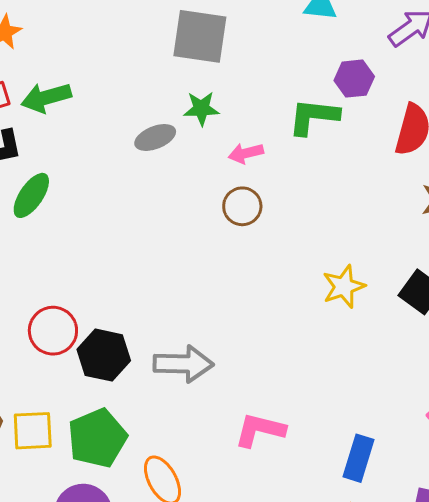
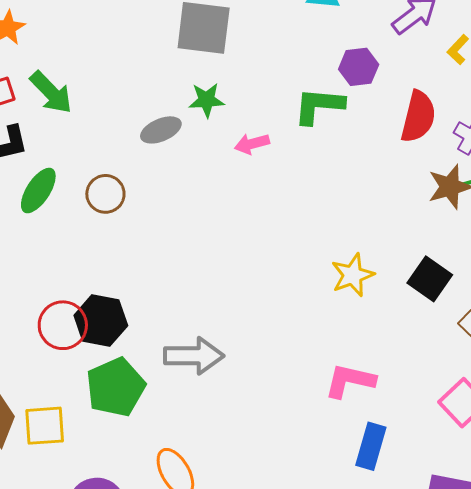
green arrow: (46, 98) -> (51, 92), turned -117
brown circle: (242, 206) -> (105, 194), moved
black hexagon: (104, 355) -> (101, 320), moved
pink L-shape: (260, 430) -> (350, 381), moved
green pentagon: (97, 438) -> (116, 387), moved

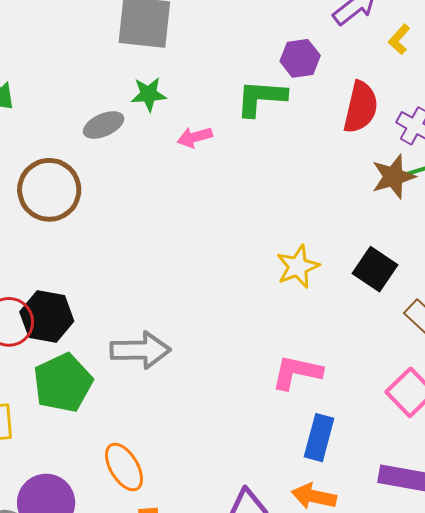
brown circle: (105, 194) -> (49, 190), size x1.6

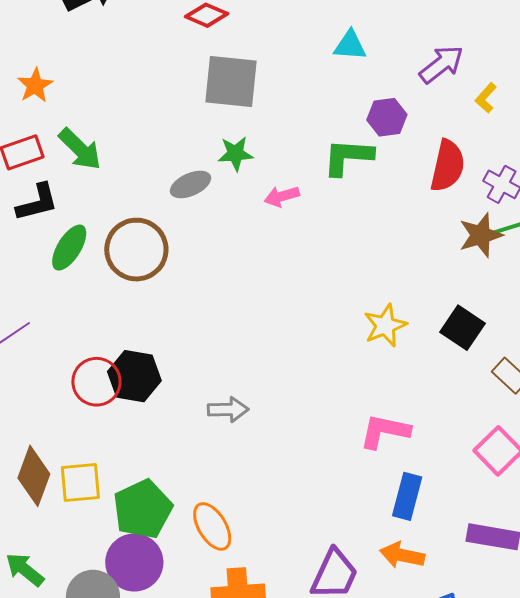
gray arrow: (140, 350) -> (228, 410), size x0.7
green pentagon: (63, 383) -> (143, 509), moved

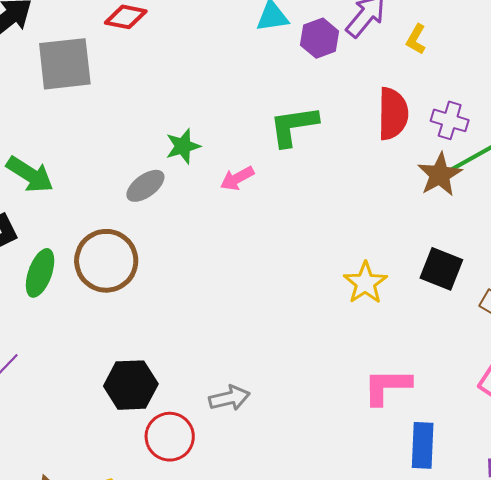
gray square: (231, 82) -> (65, 64), moved
purple hexagon: (387, 117) -> (320, 38), moved
red circle: (96, 382) -> (170, 437), moved

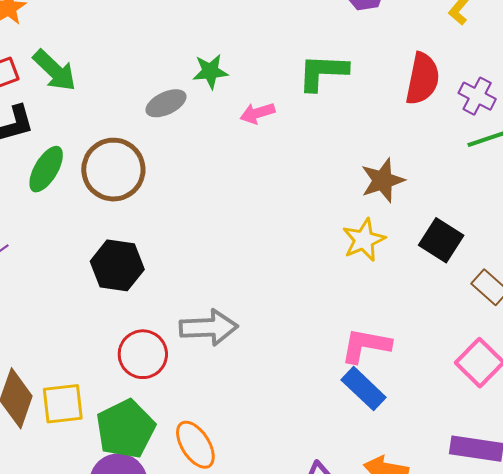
brown star: (440, 175) -> (383, 180), moved
black hexagon: (131, 385) -> (117, 265), moved
gray arrow: (229, 398) -> (209, 327), size x1.4
blue rectangle: (423, 445) -> (364, 389), moved, turned -60

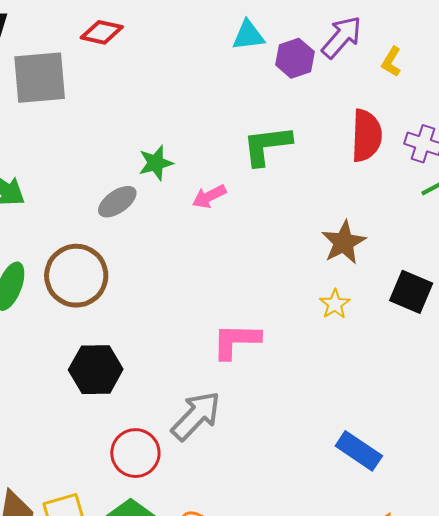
yellow star: (364, 240) -> (335, 304), size x0.7
gray arrow: (209, 327) -> (196, 416), turned -34
pink L-shape: (366, 346) -> (236, 341), moved

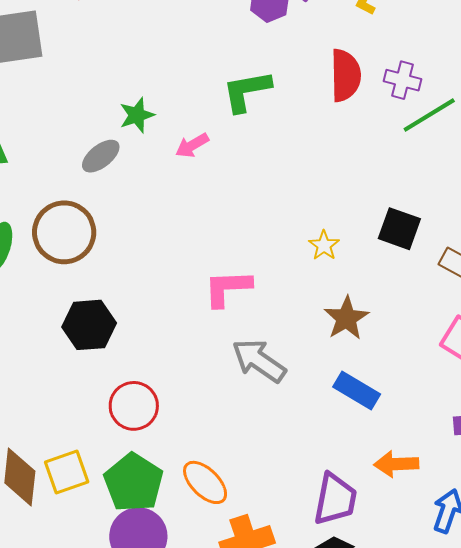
brown star: (344, 242) -> (346, 318), moved
gray arrow: (196, 416) -> (259, 361), moved, turned -96

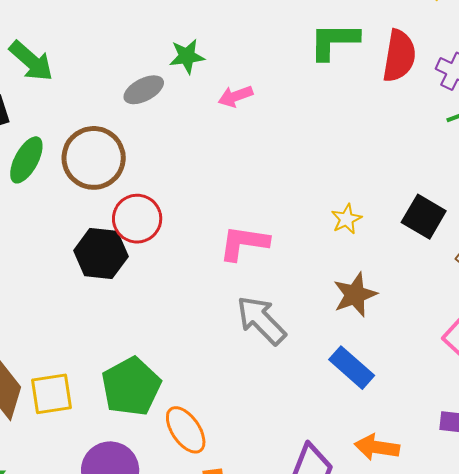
green L-shape: (247, 91) -> (334, 41), moved
red circle: (134, 406) -> (137, 219), moved
green pentagon: (133, 483) -> (131, 387), moved

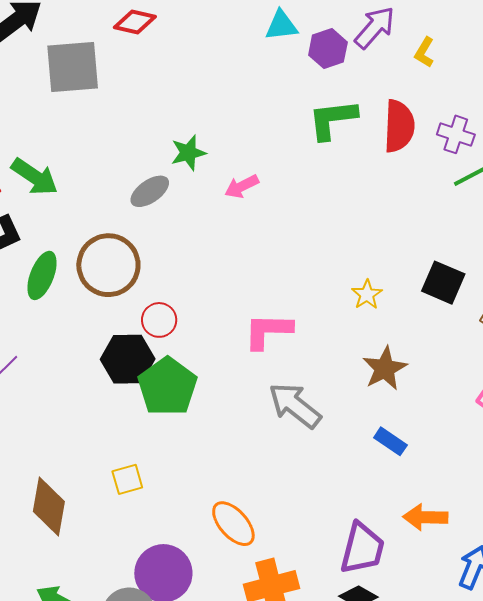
red circle: (137, 219) -> (159, 320), size x0.7
blue rectangle: (352, 368) -> (390, 441), size x0.7
green pentagon: (131, 387) -> (167, 387), moved
yellow square: (52, 394) -> (127, 479), moved, size x0.7

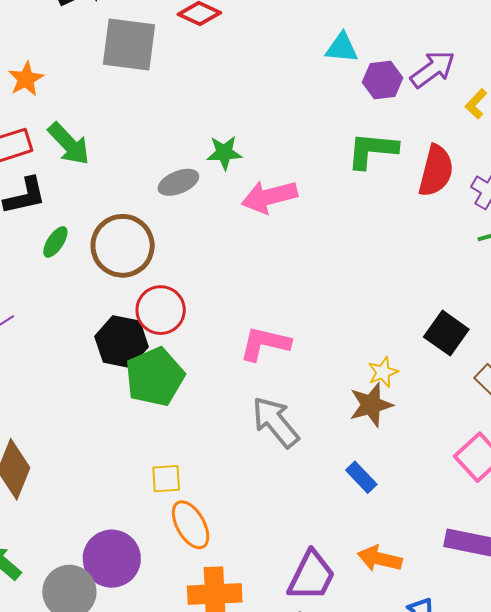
pink arrow: (242, 186) -> (269, 197), size x1.6
green ellipse: (42, 275) -> (55, 242), size x0.7
yellow star: (367, 295) -> (383, 372), moved
red circle: (159, 320) -> (161, 310), size x1.4
yellow square: (127, 479) -> (166, 479), moved

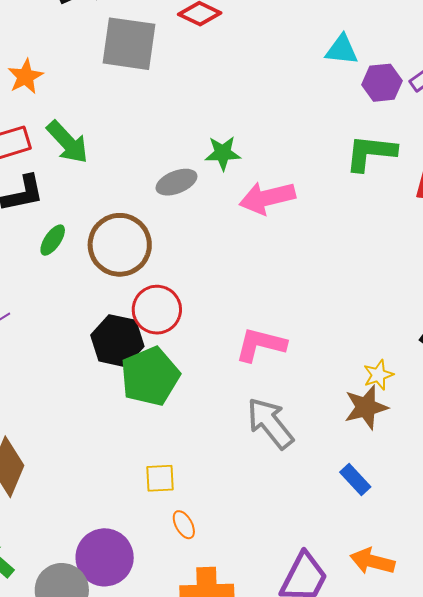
orange ellipse: (191, 525) -> (184, 525), size x0.6

